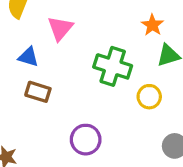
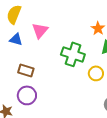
blue triangle: (28, 57) -> (16, 39), moved
purple circle: (86, 140) -> (27, 95), moved

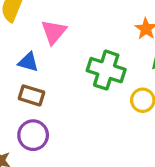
blue triangle: (16, 39) -> (28, 62), moved

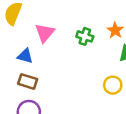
green cross: (106, 70) -> (85, 36), moved, size x0.6

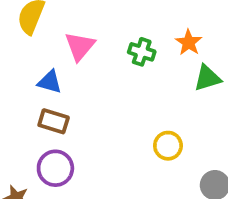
yellow circle: (113, 85) -> (168, 146), moved

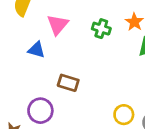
brown rectangle: (54, 121) -> (68, 83), moved
yellow circle: (168, 146) -> (124, 115), moved

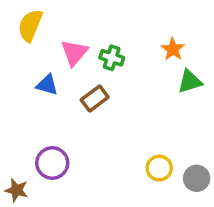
green cross: (101, 29) -> (112, 58), moved
brown rectangle: (68, 83) -> (95, 98), moved, turned -54

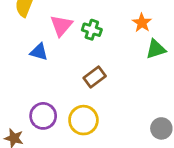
brown rectangle: (95, 98) -> (95, 77), moved
yellow circle: (159, 168) -> (83, 120), moved, size x1.4

